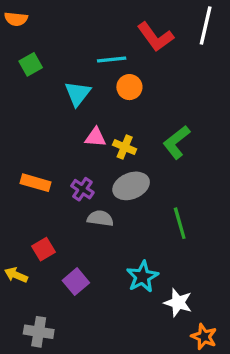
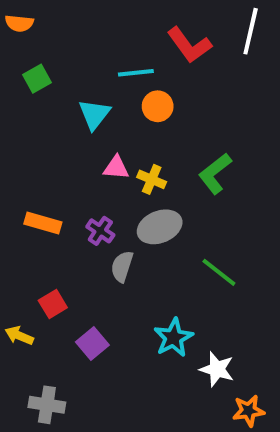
gray semicircle: (100, 218) -> (122, 266), turned -80
green line: (180, 223) -> (219, 272), turned -36
orange star: (204, 337) -> (249, 411), turned -30

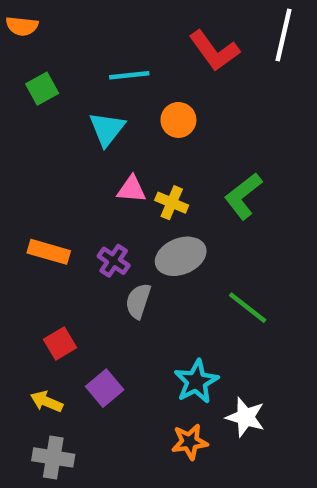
cyan line: (136, 73) -> (129, 75), moved
yellow arrow: (19, 336) -> (47, 402), moved
orange star: (249, 411) -> (190, 442), moved

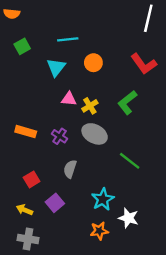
red L-shape: (214, 51) -> (144, 64), moved
yellow cross: (172, 203) -> (90, 106), turned 35
gray ellipse: (181, 256) -> (95, 134), turned 50
gray semicircle: (138, 301) -> (70, 169), moved

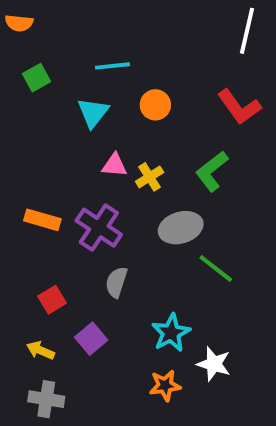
gray ellipse: (95, 134) -> (181, 228), moved, turned -45
purple cross: (60, 136) -> (99, 228), size x1.6

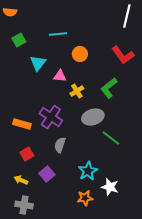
cyan triangle: (93, 113) -> (38, 63), moved
pink triangle: (114, 165) -> (60, 76), moved
orange rectangle: (42, 220) -> (22, 124), moved

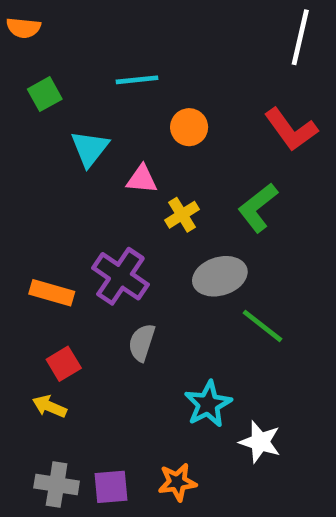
purple square: (47, 174) -> (111, 487), moved, turned 35
yellow arrow: (21, 180) -> (49, 406), moved
orange star: (85, 198) -> (177, 482), moved

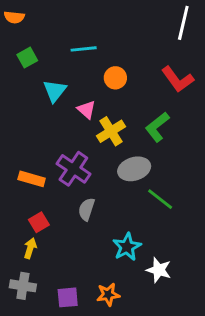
pink triangle: (142, 179) -> (86, 110), turned 36
yellow cross: (182, 215) -> (111, 131), size x1.4
yellow arrow: (49, 406) -> (30, 248), turned 84
gray cross: (57, 484) -> (23, 286), moved

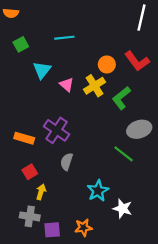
orange circle: (115, 78) -> (107, 64), moved
yellow cross: (111, 131) -> (95, 86), moved
gray ellipse: (134, 169) -> (139, 129), moved
yellow arrow: (30, 248) -> (41, 192), moved
gray cross: (23, 286) -> (30, 216), moved

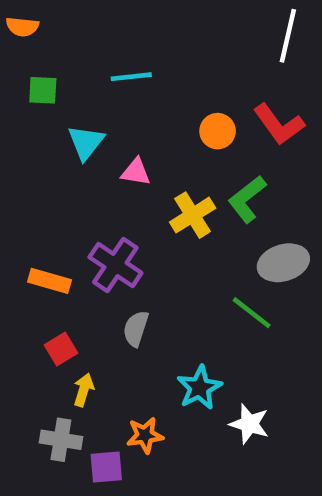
green square: (21, 44) -> (43, 90), turned 32
pink triangle: (67, 85) -> (136, 172), turned -32
yellow cross: (95, 86) -> (193, 215), moved
orange star: (83, 228) -> (145, 435), moved

